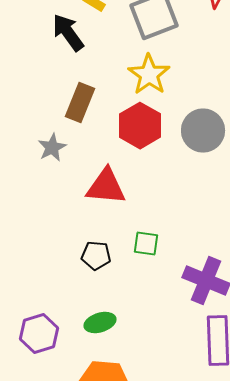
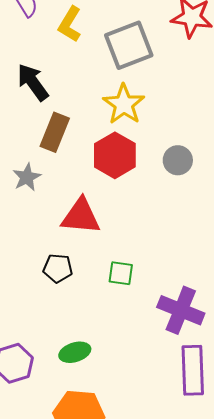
black arrow: (68, 32) -> (33, 82), moved
gray circle: (203, 130) -> (178, 160), size x0.7
black pentagon: (96, 256) -> (58, 268), moved

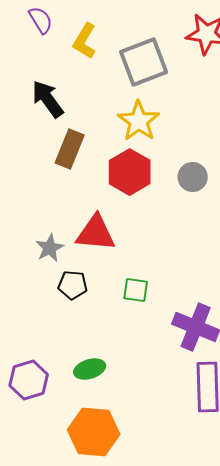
gray star: (27, 177) -> (50, 248), moved

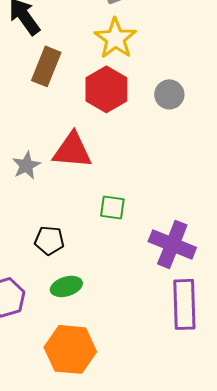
black pentagon: (73, 285) -> (49, 240), moved

